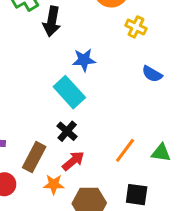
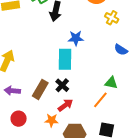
cyan rectangle: (69, 92) -> (65, 59), turned 40
green triangle: (161, 153) -> (111, 83), moved
brown rectangle: (34, 157) -> (40, 89), moved

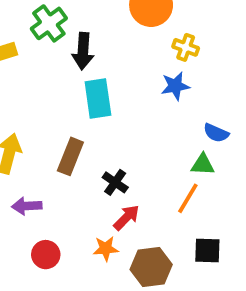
blue star: (76, 38) -> (175, 86), moved
blue semicircle: (121, 50) -> (216, 133), moved
cyan rectangle: (65, 59) -> (98, 99), moved
brown rectangle: (40, 89) -> (70, 156), moved

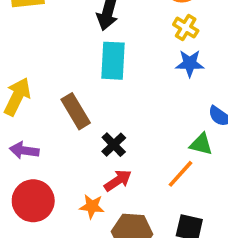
yellow cross: (186, 47) -> (186, 28), moved
brown rectangle: (70, 156) -> (76, 111), turned -64
red circle: (46, 255) -> (33, 201), size x1.5

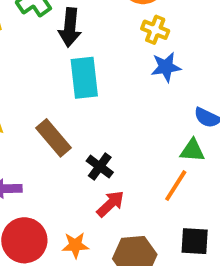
orange star: (92, 206) -> (75, 245), moved

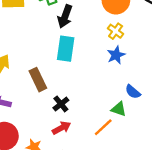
blue star: (166, 67) -> (116, 55), turned -30

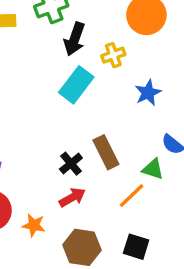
yellow cross: (116, 31) -> (113, 55), moved, turned 35
cyan rectangle: (66, 49) -> (76, 85), turned 30
brown rectangle: (38, 80) -> (106, 152), moved

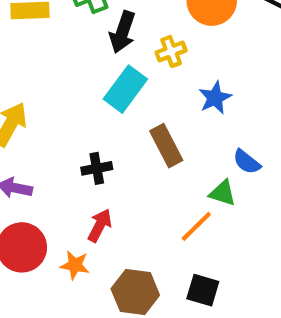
brown rectangle: (106, 152) -> (166, 146), moved
black cross: (71, 164) -> (97, 168), moved, turned 30
red arrow: (72, 197) -> (100, 225), moved, turned -32

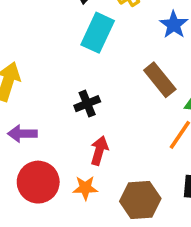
brown rectangle: (166, 146) -> (160, 80), moved

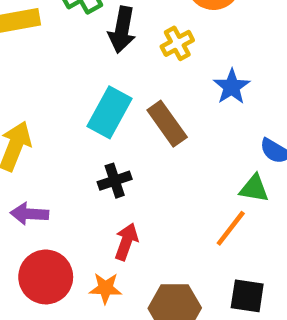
cyan rectangle: (98, 33) -> (110, 112), moved
brown rectangle: (160, 80) -> (167, 124), moved

